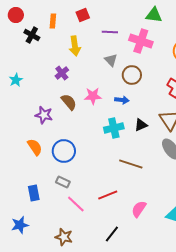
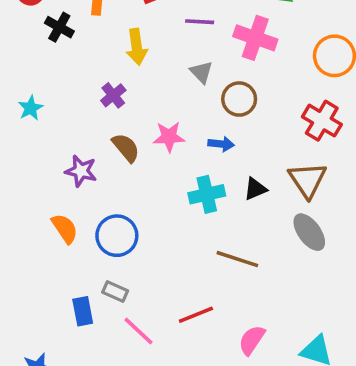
blue rectangle: (34, 193) -> (83, 311), moved

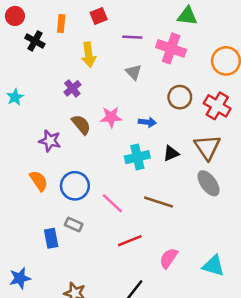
brown circle: (239, 99) -> (180, 97), moved
pink line: (138, 331) -> (112, 203), moved

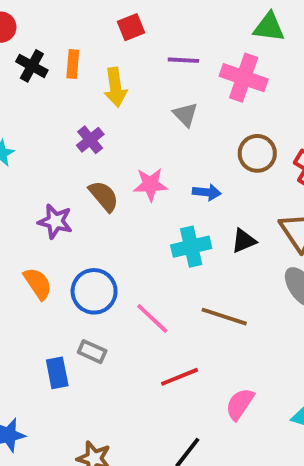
orange rectangle: (61, 23) -> (73, 64), moved

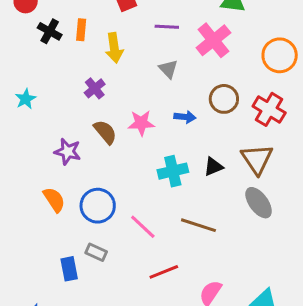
pink cross: (244, 78) -> (213, 40), turned 32
blue arrow: (207, 192) -> (185, 117), moved

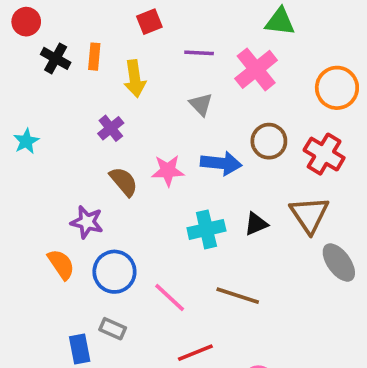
blue arrow: (185, 117) -> (221, 163), size x1.5
purple star: (68, 152) -> (87, 222), moved
gray ellipse: (259, 203) -> (339, 263), moved

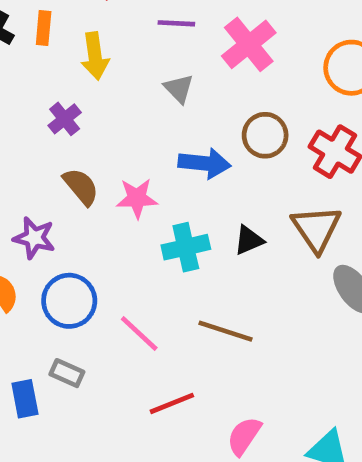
pink star: (168, 171) -> (137, 198), moved

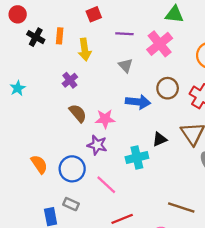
purple star: (34, 238) -> (97, 145), moved
cyan cross: (186, 247) -> (137, 158), moved
brown line: (225, 331) -> (181, 207), moved

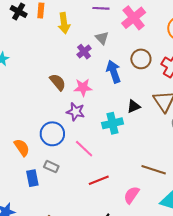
purple cross: (70, 80) -> (84, 52), moved
blue arrow: (138, 102) -> (114, 72), turned -115
orange semicircle: (39, 164) -> (22, 148), moved

